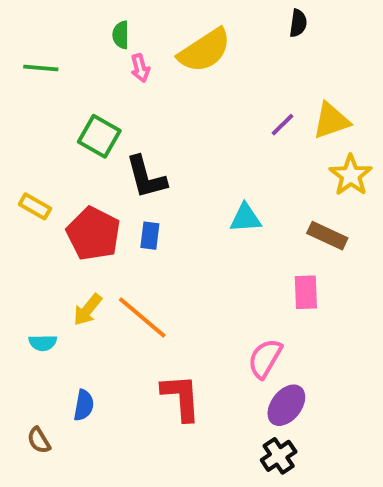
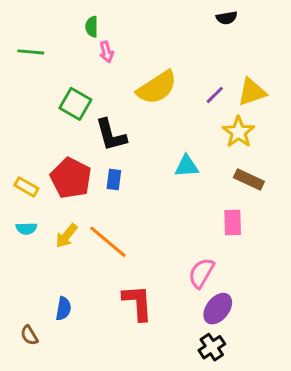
black semicircle: (298, 23) -> (227, 18), turned 72
yellow semicircle: (205, 50) -> (157, 88), moved
yellow star: (351, 175) -> (239, 132), moved
yellow rectangle: (35, 206) -> (26, 187), moved
cyan semicircle: (43, 343) -> (26, 228), moved

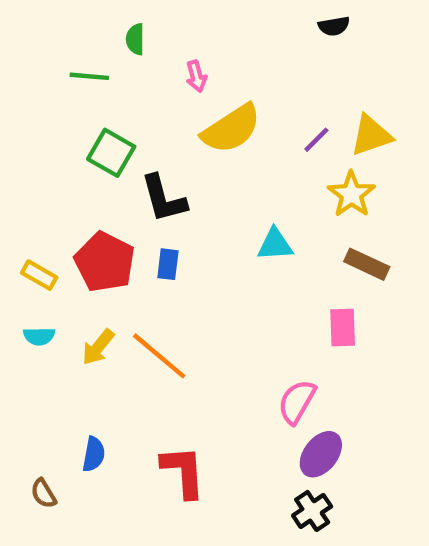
green line: (31, 52) -> (89, 76), moved
pink arrow: (106, 52) -> (196, 76), moved
red L-shape: (138, 303) -> (183, 472), moved

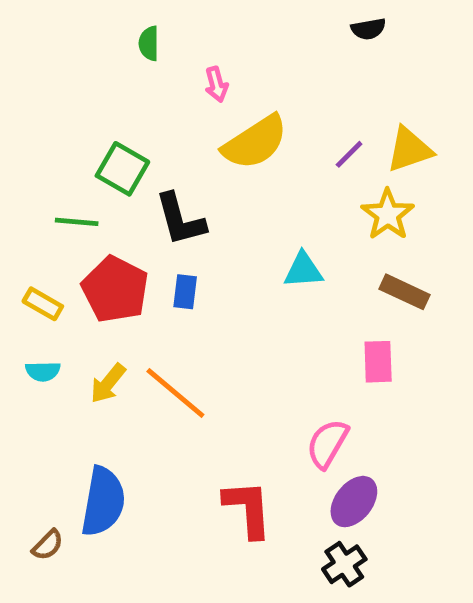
green line: (89, 76) -> (77, 222), moved
blue semicircle: (94, 454) -> (103, 502), size x1.8
red L-shape: (183, 472) -> (248, 509), moved
brown semicircle: (43, 493) -> (48, 545), turned -104

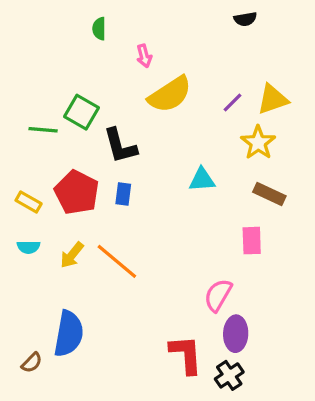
green line: (77, 222) -> (43, 130), moved
purple ellipse: (354, 502) -> (236, 334), turned -36
red L-shape: (248, 509) -> (186, 355), moved

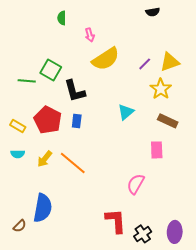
cyan triangle: (202, 180) -> (126, 112), turned -36
purple ellipse: (236, 334) -> (175, 232), moved

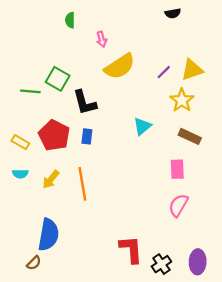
orange line: (73, 163) -> (82, 184), turned 40
pink semicircle: (136, 184) -> (178, 205), moved
brown semicircle: (20, 226) -> (34, 263), moved

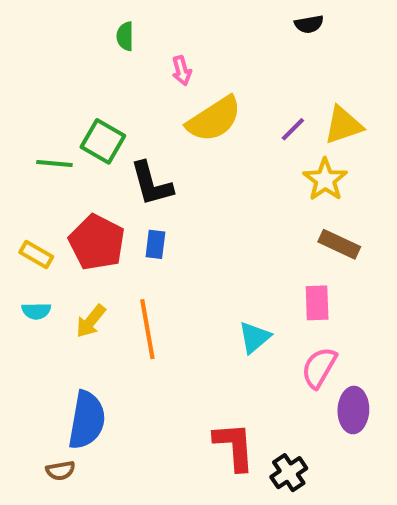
cyan triangle: (142, 126) -> (254, 337), moved
purple ellipse: (198, 262) -> (353, 410), moved
brown semicircle: (34, 263) -> (61, 471), turned 35

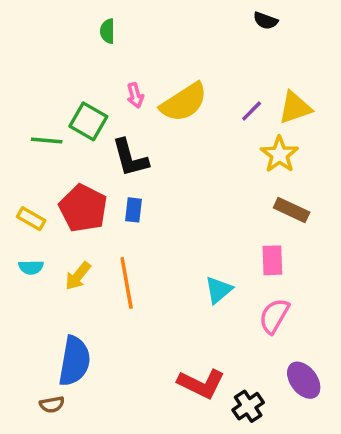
black semicircle: (309, 24) -> (265, 21), turned 30
pink arrow: (182, 71) -> (135, 95), moved
purple ellipse: (353, 410) -> (304, 380), moved, turned -39
red L-shape: (234, 446) -> (201, 384), turned 120

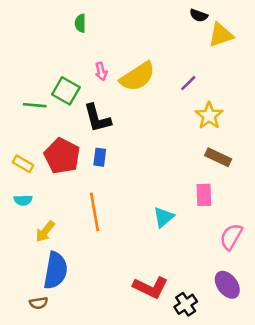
yellow triangle: (295, 108) -> (221, 35), moved
yellow arrow: (78, 276) -> (45, 231), moved
pink semicircle: (274, 316) -> (231, 237), moved

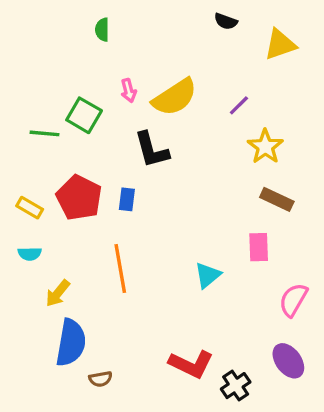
black semicircle: (199, 15) -> (226, 21), moved
black L-shape: (97, 118) -> (152, 150), moved
brown semicircle: (39, 303) -> (101, 379), moved

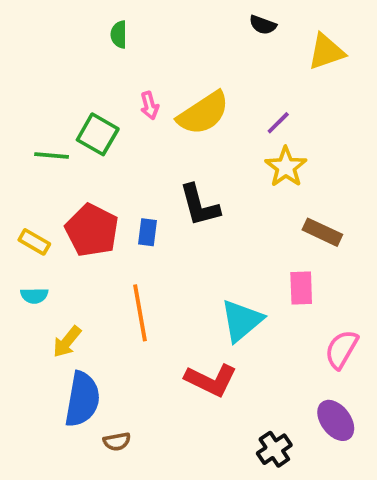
yellow star: (265, 147) -> (286, 167), moved
black L-shape: (152, 150) -> (199, 205), moved
cyan triangle: (208, 275) -> (242, 321), size x1.4
red L-shape: (191, 364) -> (211, 380), moved

